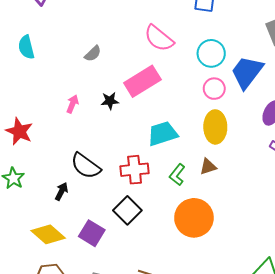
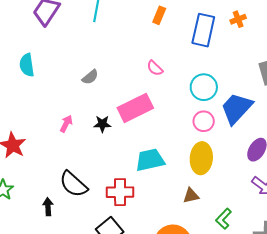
pink semicircle: (159, 38) -> (155, 68), size x0.6
green L-shape: (177, 175) -> (224, 219), moved
black arrow: (61, 191) -> (48, 207), turned -36

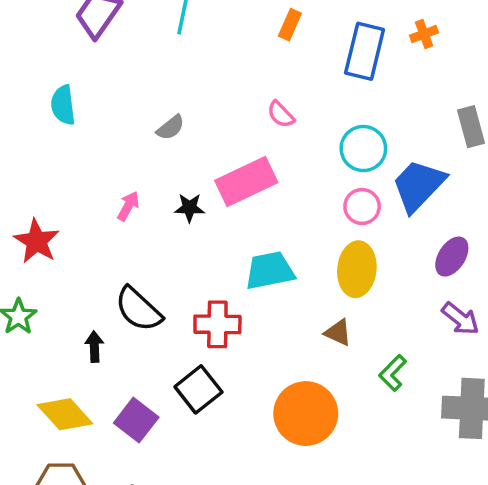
brown triangle: (191, 196) -> (338, 333), turned 36

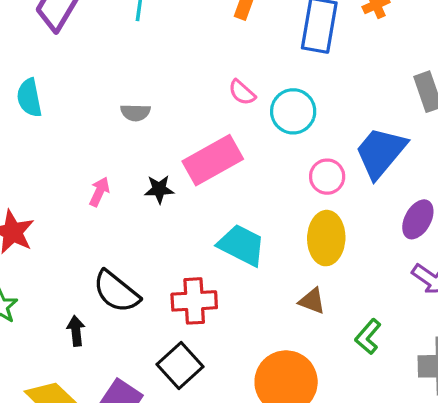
gray semicircle: (170, 128) -> (135, 112), turned 44
cyan circle: (363, 149) -> (293, 111), moved
cyan trapezoid: (270, 271) -> (241, 245), turned 42

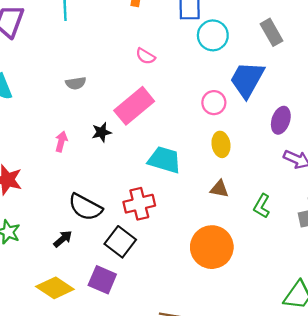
cyan circle: (293, 111) -> (213, 35), moved
yellow ellipse: (326, 238) -> (221, 144), size x0.7
black arrow: (76, 331) -> (63, 239), turned 66
black square: (180, 366) -> (120, 242), moved

